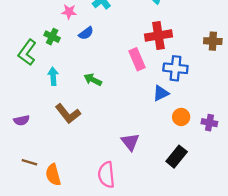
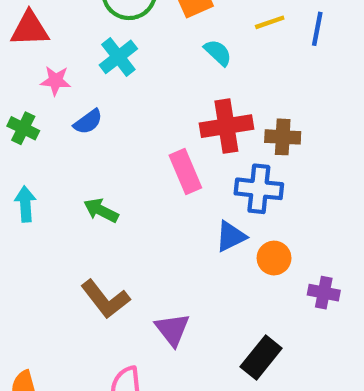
brown cross: (213, 41) -> (283, 137), moved
brown L-shape: (68, 114) -> (105, 299), moved
orange circle: (181, 117) -> (274, 258), moved

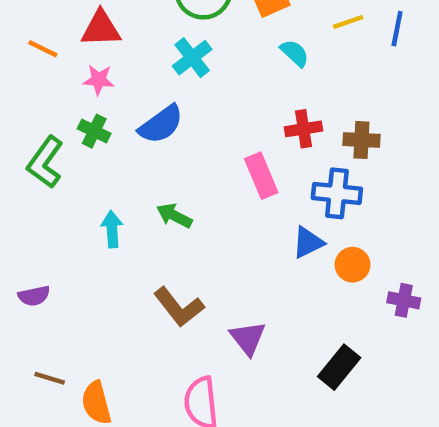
pink star: (56, 81) -> (99, 80), moved
blue semicircle: (88, 122) -> (161, 124), size x1.5
red cross: (226, 126) -> (304, 129), size x0.7
cyan arrow: (25, 204) -> (112, 229), moved

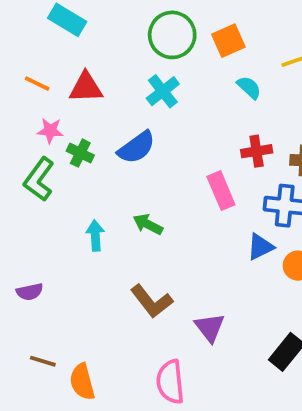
red triangle: (101, 29) -> (86, 87), moved
pink star: (99, 80) -> (50, 131), moved

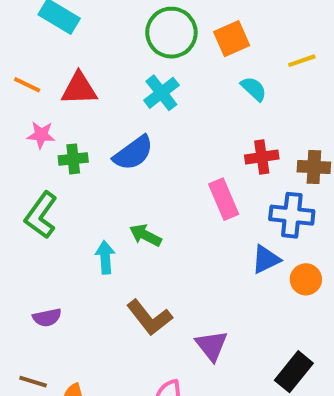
green cross: (80, 153) -> (73, 159), turned -32
green L-shape: (39, 179) -> (41, 215), moved
cyan arrow: (95, 236) -> (105, 257), moved
purple semicircle: (30, 292) -> (47, 317), moved

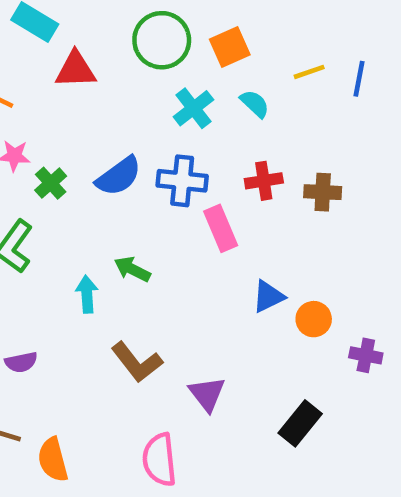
red triangle: (79, 89) -> (76, 70), moved
cyan cross: (161, 93) -> (193, 108), moved
green cross: (73, 159) -> (51, 183), turned -36
blue cross: (292, 215) -> (182, 181), moved

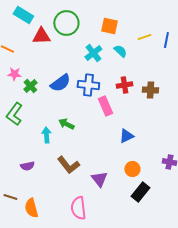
green circle: (162, 40) -> (66, 23), moved
orange square: (230, 47) -> (109, 26), turned 36
orange circle: (314, 319) -> (132, 169), moved
purple semicircle: (21, 362) -> (27, 166), moved

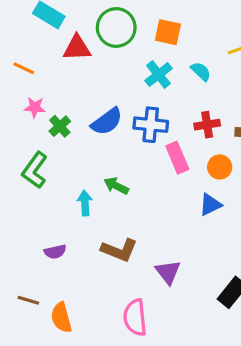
orange square: (109, 26) -> (168, 32), moved
brown L-shape: (68, 165) -> (119, 250), turned -30
orange circle: (132, 169) -> (220, 167), moved

